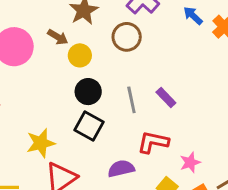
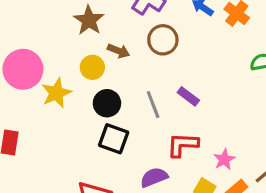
brown arrow: (58, 37) -> (119, 51), moved
brown circle: (127, 37) -> (163, 40), moved
yellow star: (41, 143) -> (56, 93), moved

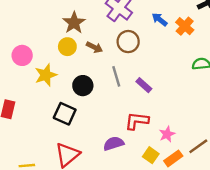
yellow circle: (92, 67) -> (67, 47), moved
pink circle: (23, 69) -> (22, 55), size x0.7
gray line: (153, 105) -> (116, 76), moved
black square: (114, 139) -> (65, 114), moved

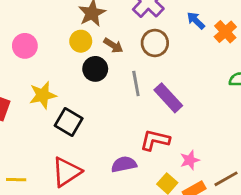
yellow star: (46, 75) -> (43, 95), moved
purple rectangle: (144, 85) -> (168, 98), size x1.5
black circle: (83, 86) -> (95, 69), moved

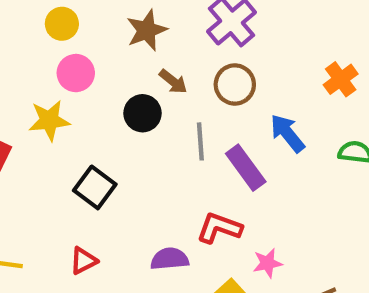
blue arrow: (196, 21) -> (287, 133), moved, size x1.4
yellow circle: (81, 41) -> (62, 24), moved
pink circle: (25, 46) -> (76, 73), moved
yellow star: (43, 95) -> (49, 120), moved
red triangle: (66, 172) -> (84, 261), size x0.6

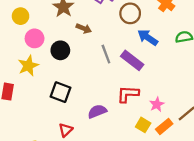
brown circle: (235, 85) -> (130, 13), moved
black circle: (143, 113) -> (60, 50), moved
purple semicircle: (170, 259) -> (97, 111), moved

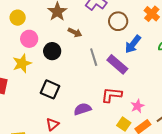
blue arrow: (148, 37) -> (133, 44), turned -90

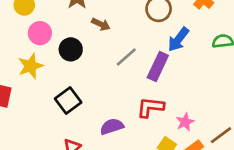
gray line: (94, 57) -> (126, 57), turned 66
purple rectangle: (117, 64) -> (158, 67), turned 75
black square: (50, 89) -> (68, 101), turned 30

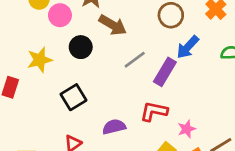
brown arrow: (101, 24) -> (113, 25), size x1.5
pink circle: (40, 33) -> (60, 15), moved

